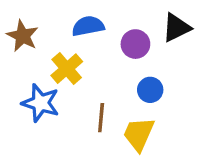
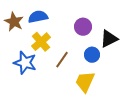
blue semicircle: (88, 26) -> (38, 17), moved
black triangle: (176, 28) -> (109, 39), moved
brown line: (101, 118) -> (62, 60), moved, turned 30

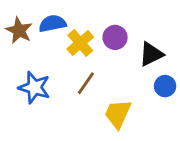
yellow cross: (41, 42) -> (80, 43), moved
blue circle: (92, 55) -> (165, 86), moved

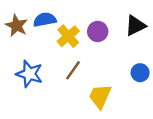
black triangle: (151, 54) -> (135, 26), moved

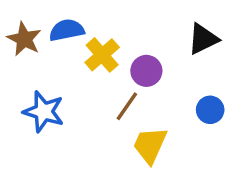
purple circle: (98, 31) -> (146, 71), moved
brown line: (73, 70) -> (127, 106), moved

